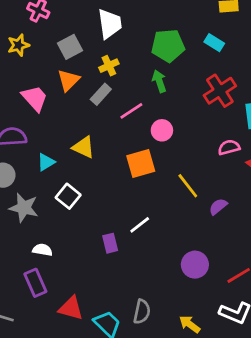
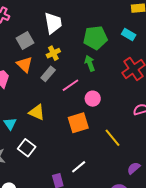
orange triangle: (68, 80) -> (25, 64), turned -30
cyan triangle: (46, 162) -> (10, 124), turned -32
purple semicircle: (218, 207) -> (134, 168), moved

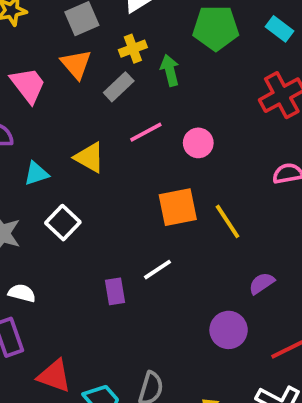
green arrow: (90, 63) -> (170, 70), moved
pink line: (70, 85) -> (146, 132), moved
orange square: (78, 123) -> (178, 207), moved
cyan triangle: (10, 124) -> (36, 174), turned 40

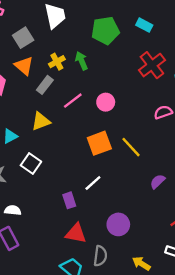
yellow cross: (133, 49) -> (57, 62), moved
gray rectangle: (119, 87) -> (45, 85), moved
yellow triangle: (89, 157) -> (41, 121), turned -42
purple circle: (229, 330) -> (118, 224), moved
red triangle: (54, 376) -> (76, 233), moved

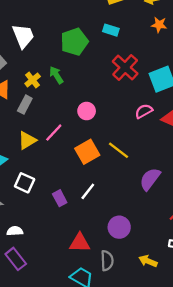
pink line: (73, 101) -> (54, 133), moved
purple semicircle: (158, 181) -> (150, 179), size x1.5
purple rectangle: (69, 200) -> (60, 198), moved

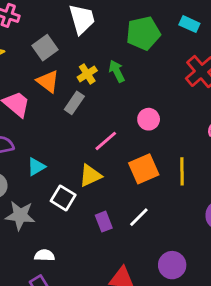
yellow triangle: (27, 140) -> (90, 176), moved
yellow line: (119, 150) -> (182, 171), turned 45

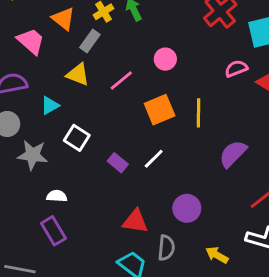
yellow triangle: (90, 176) -> (78, 74), moved, turned 45
purple rectangle: (104, 222) -> (118, 163), turned -30

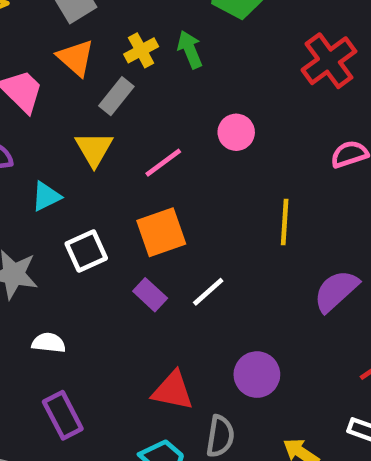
yellow triangle: (78, 74) -> (94, 149), turned 35
orange square: (160, 110) -> (161, 232), moved
white square: (77, 138) -> (86, 251), turned 30
purple rectangle: (53, 231) -> (63, 415), moved

